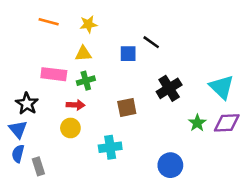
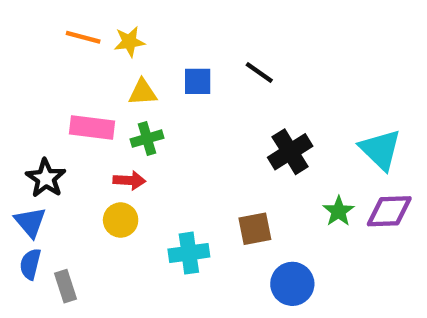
yellow star: (88, 24) -> (129, 42), moved
blue square: (128, 54) -> (198, 81), moved
brown square: (127, 107) -> (255, 229), moved

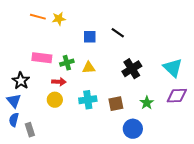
yellow triangle: (143, 92) -> (89, 68), moved
green star: (339, 211) -> (147, 103), moved
cyan cross: (189, 253) -> (88, 100), moved

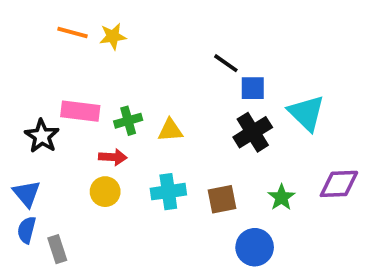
blue square: (90, 37) -> (253, 88), moved
cyan triangle: (173, 68) -> (306, 113), moved
black star: (21, 81) -> (42, 136), moved

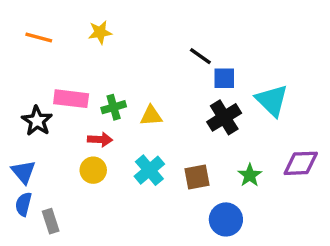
orange line: (73, 33) -> (39, 37), moved
cyan cross: (168, 192) -> (149, 170), turned -32

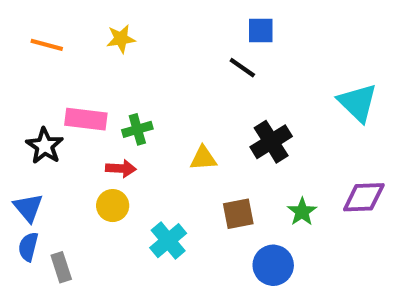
blue square: (224, 78) -> (261, 31), moved
cyan triangle: (272, 100) -> (358, 103), moved
yellow triangle: (151, 116) -> (203, 158), moved
cyan cross: (149, 170) -> (168, 241), moved

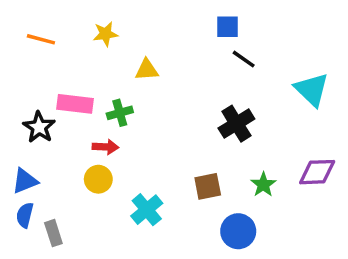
black line: (242, 68) -> (244, 59), moved
yellow triangle: (203, 158) -> (147, 70), moved
blue triangle: (28, 208) -> (25, 181), turned 48

